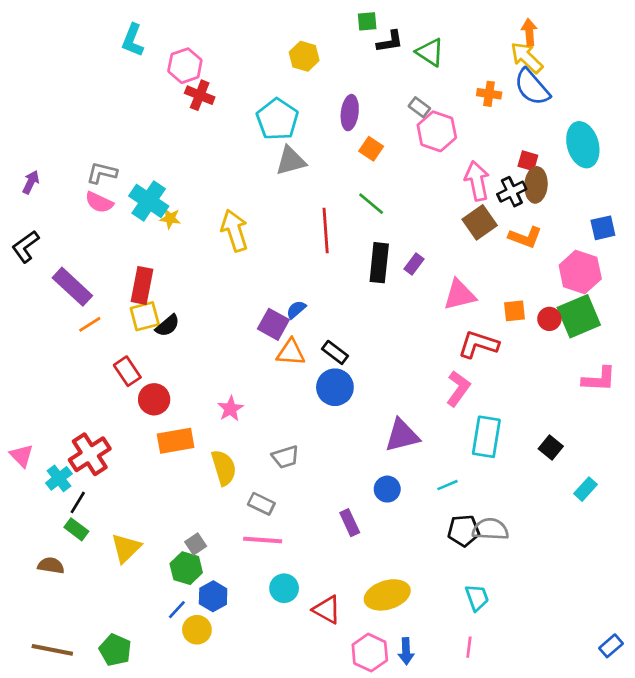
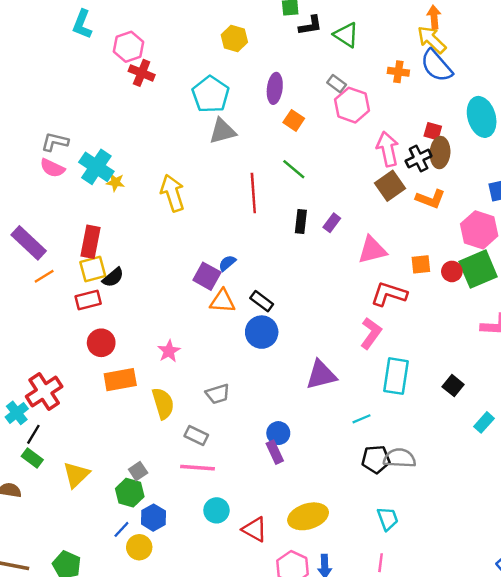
black rectangle: (379, 263) -> (301, 222), size x0.7
red rectangle: (127, 371) -> (88, 300), moved, turned -70
blue circle: (387, 489) -> (278, 433), moved

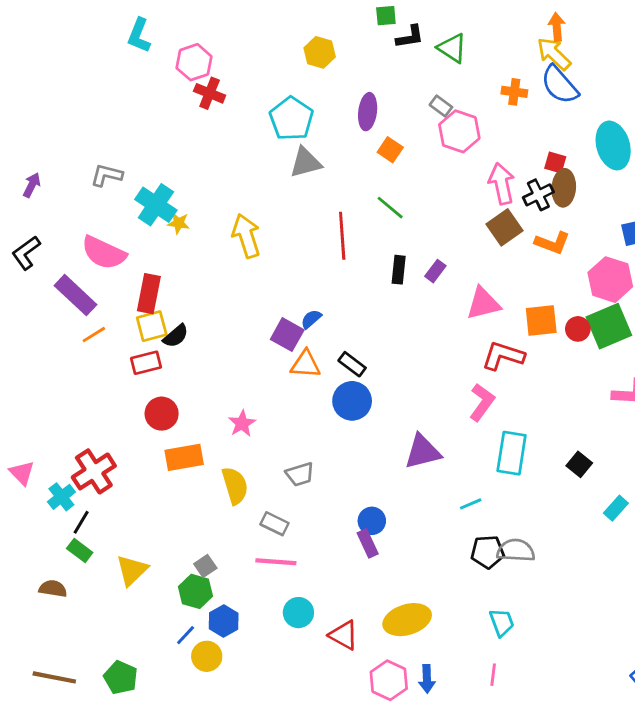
pink semicircle: (52, 168) -> (104, 253), moved, size x1.5
orange square: (421, 264) -> (541, 320), size x1.4

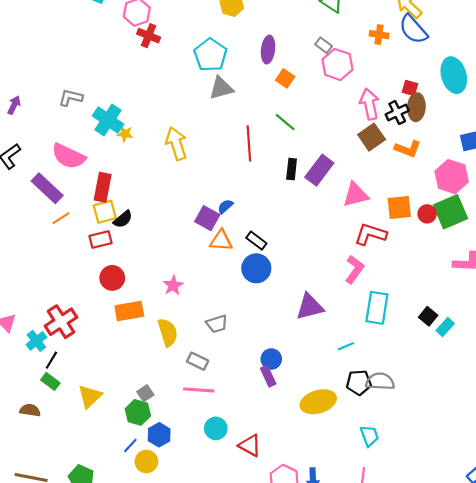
purple rectangle: (435, 271) -> (319, 170), size x1.8
cyan rectangle: (616, 508) -> (445, 327), moved
yellow ellipse: (407, 620) -> (318, 402), moved

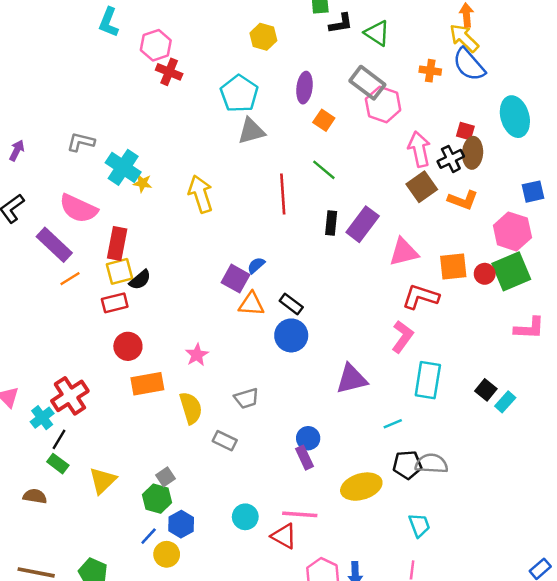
gray rectangle: (324, 45) -> (367, 83), size x1.8
pink line: (199, 390) -> (300, 514), moved

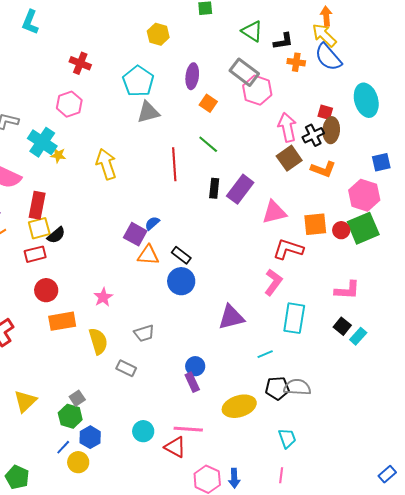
black L-shape: (341, 23) -> (283, 41), moved
pink hexagon: (156, 45) -> (69, 104), moved
pink L-shape: (529, 328) -> (347, 290), moved

